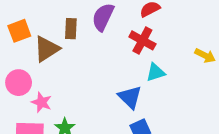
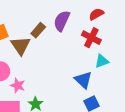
brown rectangle: (71, 29) -> (38, 30), turned 40
brown triangle: (47, 49) -> (21, 46), turned -30

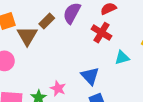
cyan triangle: (102, 61) -> (122, 58), moved
pink star: (18, 85) -> (58, 88), moved

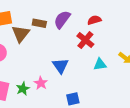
brown rectangle: (47, 21) -> (39, 23), turned 48
blue triangle: (90, 76) -> (60, 66), moved

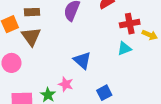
brown rectangle: (39, 23) -> (32, 12), moved
red cross: (85, 40) -> (130, 24), moved, turned -36

